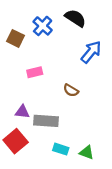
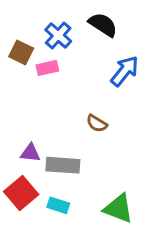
pink rectangle: (35, 72) -> (47, 68), moved
cyan rectangle: (61, 149) -> (58, 205), moved
green triangle: (87, 152) -> (118, 208), size x1.5

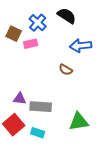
blue arrow: (125, 71) -> (81, 46), turned -135
brown semicircle: (97, 123) -> (66, 70), moved
green triangle: (118, 208) -> (79, 122), moved, turned -30

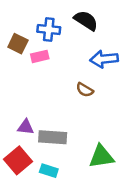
blue cross: (38, 23) -> (49, 29), turned -36

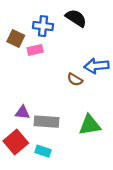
blue arrow: (104, 59) -> (96, 66), moved
green triangle: (101, 157) -> (90, 125), moved

